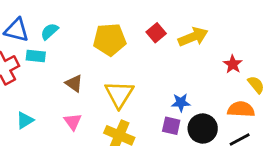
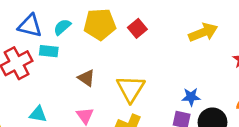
red square: (156, 33) -> (137, 28), moved
yellow pentagon: (110, 40) -> (100, 24), moved
cyan triangle: (25, 120) -> (38, 114), turned 42

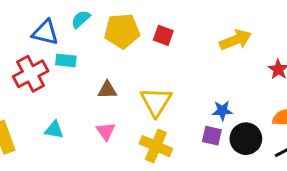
cyan semicircle: (62, 27) -> (81, 19), moved
red square: (137, 28) -> (163, 35), turned -30
brown triangle: (86, 78) -> (107, 90), turned -36

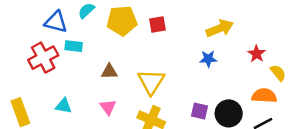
red square: (163, 35) -> (157, 25), turned -30
blue star: (222, 111) -> (208, 59), moved

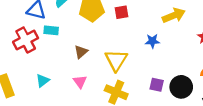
blue star: (208, 59) -> (152, 41), moved
brown triangle: (109, 72) -> (81, 52), turned -40
cyan triangle: (64, 106) -> (43, 80), turned -48

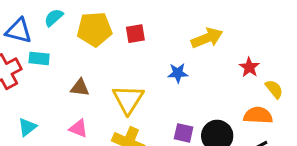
brown triangle: (81, 52) -> (80, 88), turned 48
pink triangle: (80, 82) -> (78, 129), turned -32

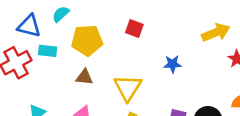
yellow pentagon: (95, 29) -> (87, 40), moved
red square: (135, 34) -> (134, 29), turned 30
yellow arrow: (207, 38) -> (216, 32), moved

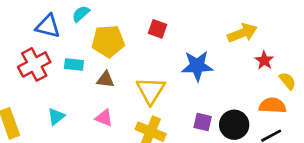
cyan rectangle: (48, 51) -> (74, 64), moved
blue star: (172, 64) -> (197, 66), size x1.6

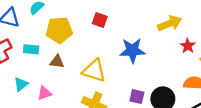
yellow triangle: (151, 90) -> (94, 71), turned -45
cyan triangle: (56, 117) -> (21, 84), moved
pink triangle: (104, 118) -> (45, 93), moved, turned -42

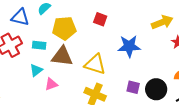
brown triangle: (57, 62) -> (62, 56), size x1.6
cyan triangle: (21, 84) -> (36, 70), moved

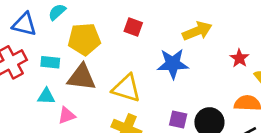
yellow arrow: (162, 22) -> (197, 31), moved
cyan triangle: (36, 70) -> (46, 96), turned 40

